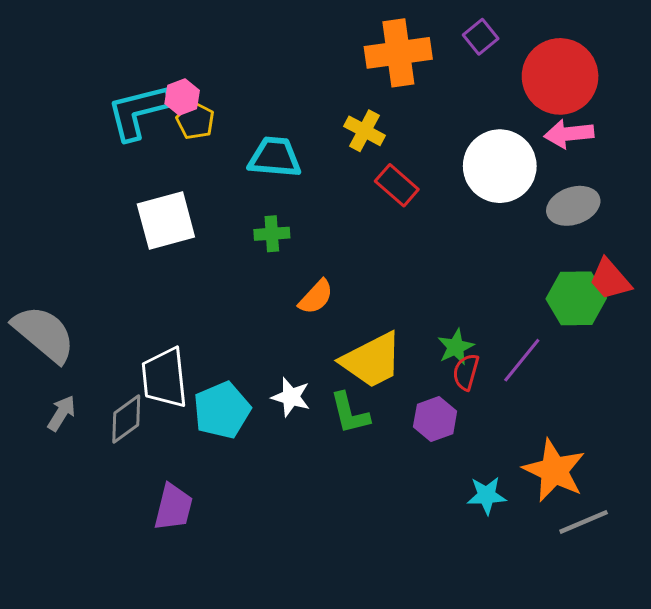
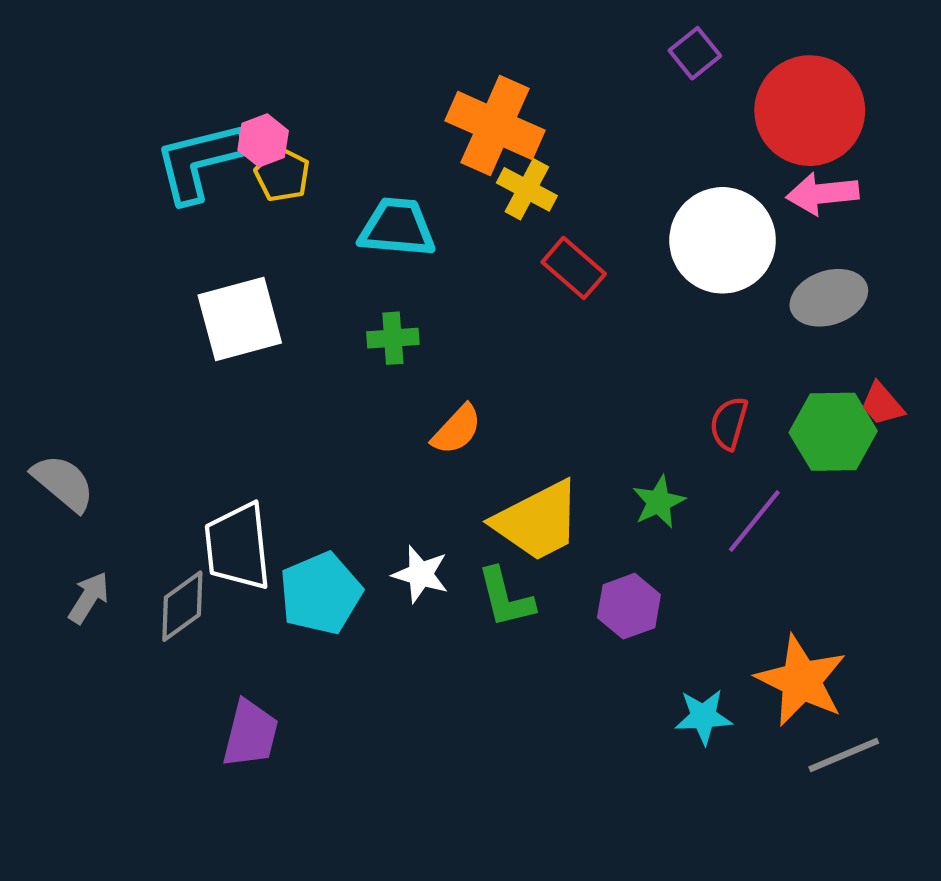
orange cross: (398, 53) -> (495, 125), moved, turned 32
red trapezoid: (610, 279) -> (882, 404), size x0.7
gray semicircle: (44, 334) -> (63, 483), size x0.7
red semicircle: (466, 372) -> (729, 423), moved

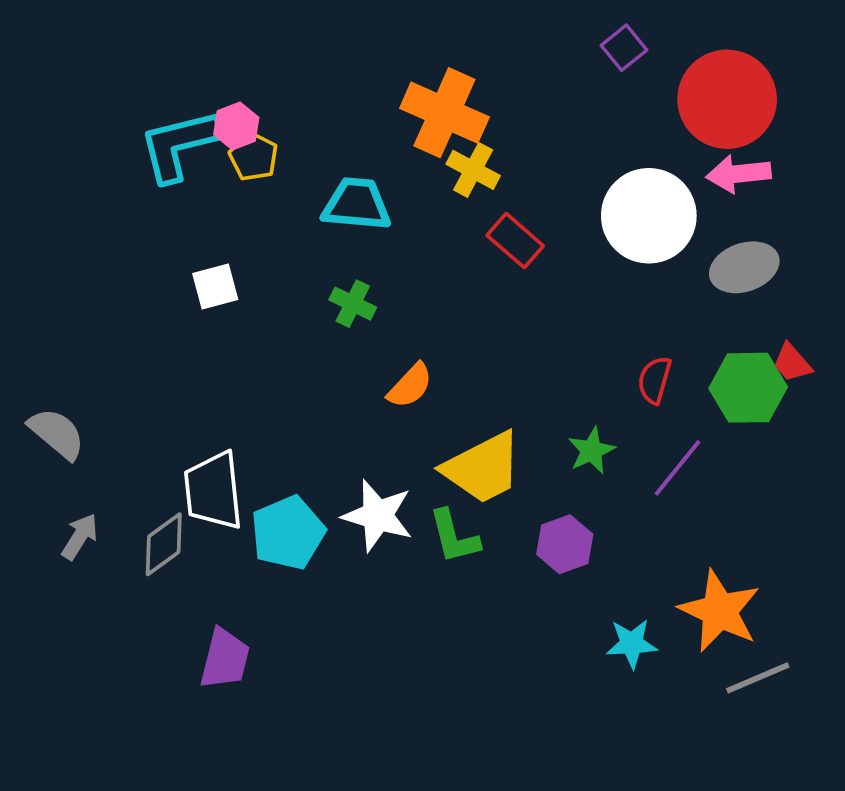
white square: (240, 319) -> (215, 286), size x0.6
green cross: (393, 338) -> (353, 304), turned 30
white star: (421, 574) -> (378, 516), size x1.4

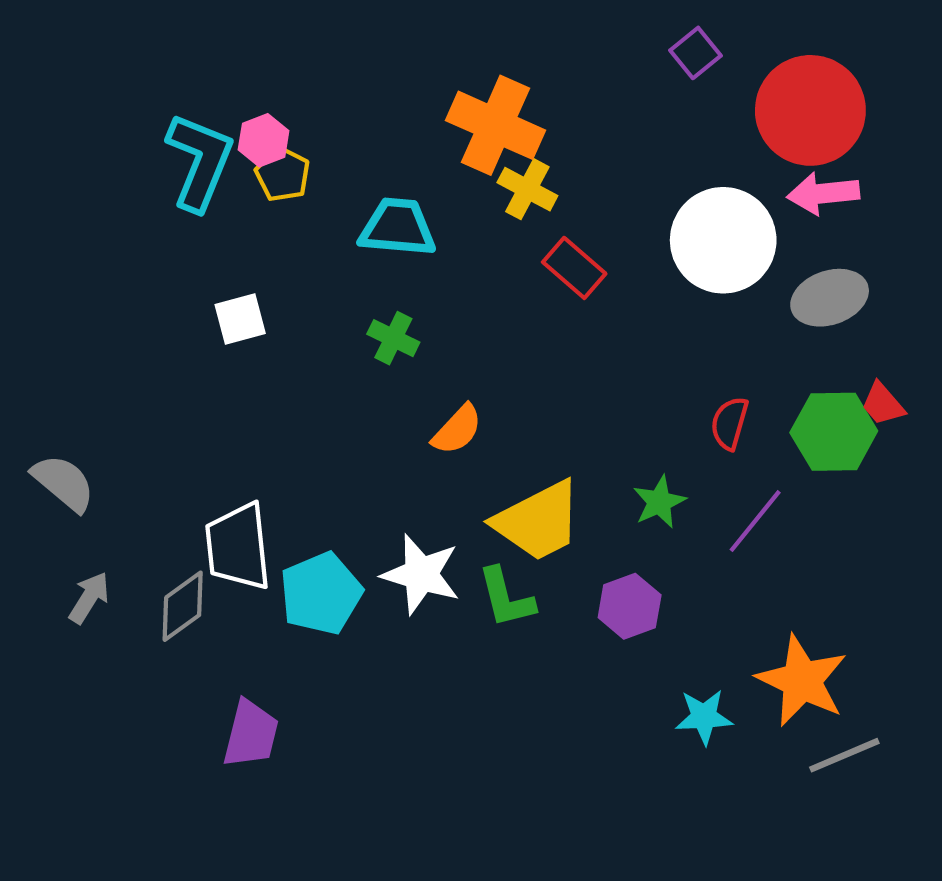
cyan L-shape: (179, 145) -> (200, 161), turned 126

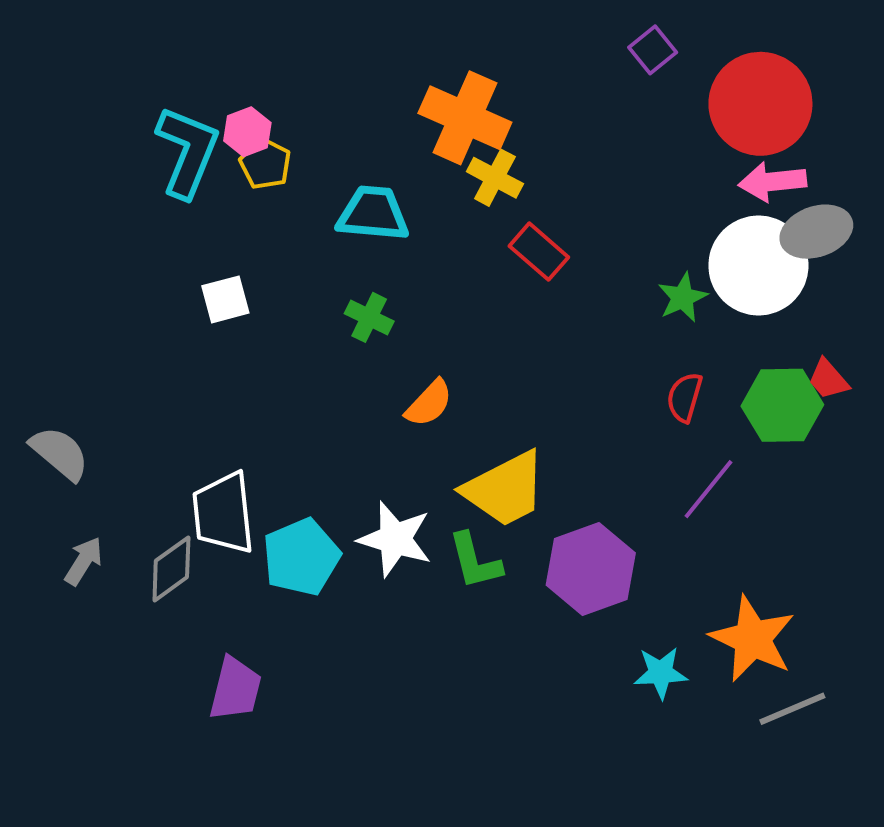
white circle: (723, 240) -> (758, 266), moved
gray ellipse: (830, 298) -> (816, 232), moved
green star: (659, 502) -> (683, 297), moved
purple hexagon: (630, 606) -> (591, 569), size x1.5

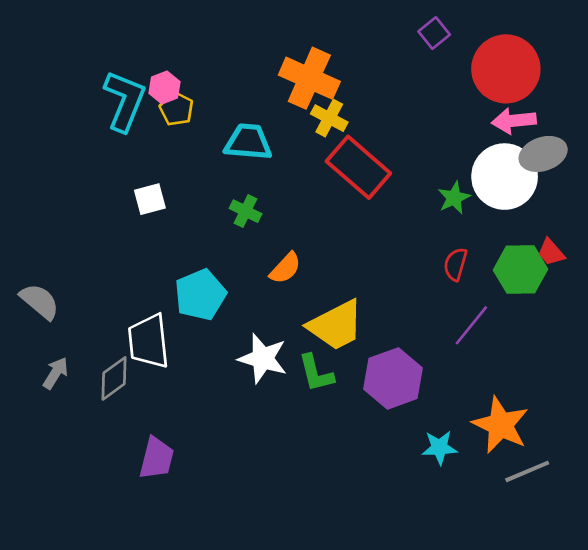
red rectangle: (539, 252) -> (358, 167), size x1.6
cyan pentagon: (301, 557) -> (200, 295), moved

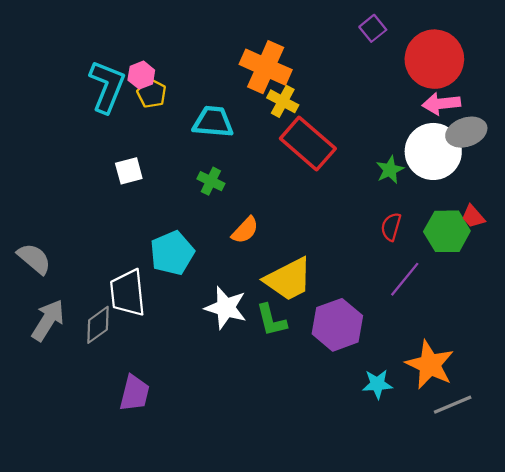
gray arrow: (56, 373) -> (48, 320), size x1.5

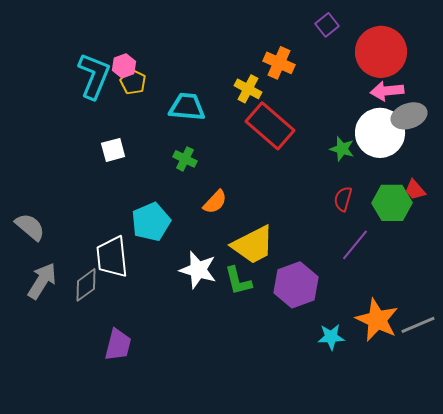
orange cross: (266, 67) -> (279, 63), moved, size x0.7
green star: (390, 170) -> (342, 149), turned -30
gray line: (453, 405) -> (418, 325), moved

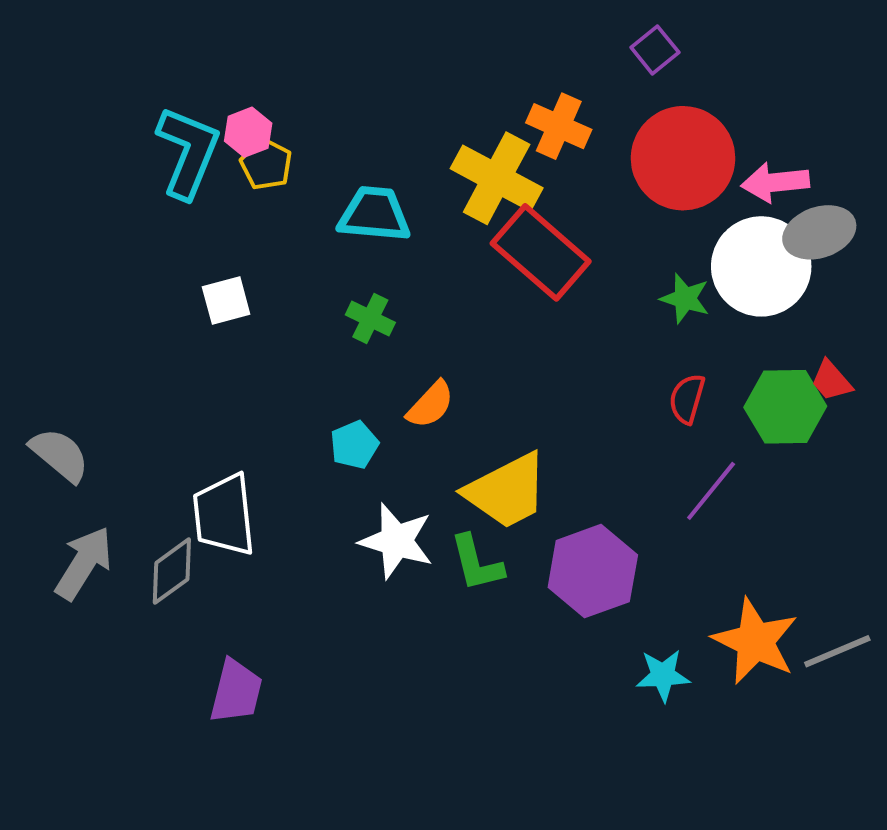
red circle: (381, 52) -> (683, 158), moved
yellow cross: (248, 89) -> (497, 178), size x1.6
cyan pentagon: (151, 222) -> (354, 445), moved, size x0.6

